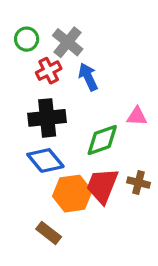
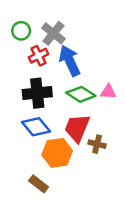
blue arrow: (88, 77) -> (70, 61), size x1.4
green diamond: (102, 140) -> (81, 94), moved, turned 52
brown cross: (138, 183) -> (97, 144), moved
red trapezoid: (102, 186) -> (77, 128), moved

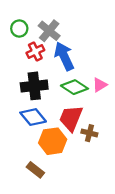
pink triangle: (108, 92) -> (100, 85), turned -35

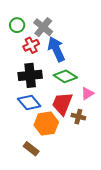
pink triangle: (100, 85) -> (87, 93), moved

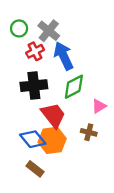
green diamond: (65, 76) -> (74, 87), turned -60
blue diamond: (29, 102) -> (33, 139), moved
red trapezoid: (62, 104) -> (53, 115), moved, turned 120

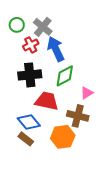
red trapezoid: (53, 115) -> (47, 101), turned -40
brown cross: (89, 132) -> (78, 116), size x1.5
orange hexagon: (52, 140) -> (63, 137), moved
brown rectangle: (35, 169) -> (26, 139), moved

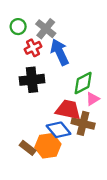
green diamond: (65, 76) -> (83, 83), moved
red trapezoid: (47, 101) -> (68, 110), moved
blue diamond: (29, 122) -> (59, 130), moved
orange hexagon: (63, 137) -> (48, 146), moved

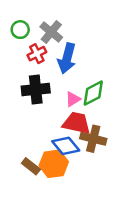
blue arrow: (60, 52) -> (67, 58), turned -140
pink triangle: (93, 99) -> (73, 99), moved

